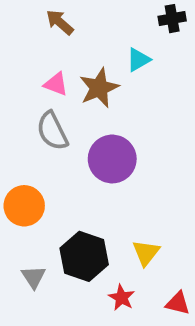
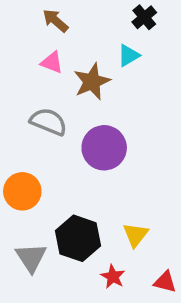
black cross: (172, 19) -> (144, 17), moved, turned -30
pink triangle: (56, 84) -> (52, 62), moved
gray semicircle: (52, 131) -> (48, 122), turned 138
gray triangle: (34, 277) -> (31, 257), size x1.4

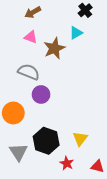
brown arrow: (55, 21) -> (33, 12), turned -70
purple circle: (104, 148) -> (41, 94), moved, size x0.7

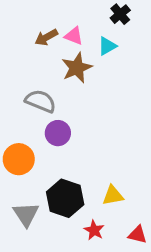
brown arrow: (33, 12) -> (46, 37), moved
pink triangle: (31, 37) -> (74, 36), moved
yellow triangle: (80, 139) -> (113, 195), turned 42

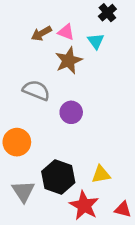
cyan triangle: (107, 46) -> (96, 41), turned -36
purple circle: (58, 133) -> (71, 112), moved
red star: (94, 230) -> (84, 205), size x1.6

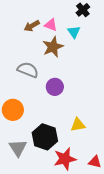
yellow triangle: (101, 174) -> (78, 125), moved
red star: (84, 205) -> (65, 159), turned 30

